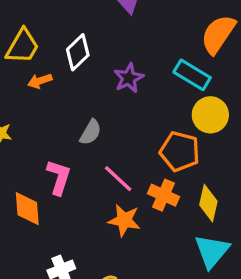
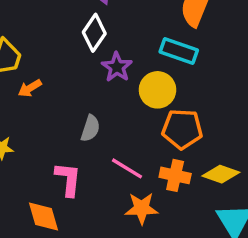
white diamond: (78, 52) -> (94, 33), moved
yellow circle: (210, 115) -> (157, 90), moved
yellow diamond: (208, 203) -> (221, 174), turned -72

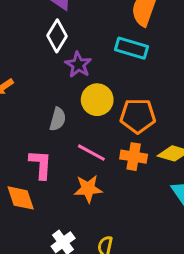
yellow circle: (157, 90) -> (97, 100), moved
orange star: (142, 208) -> (88, 189), moved

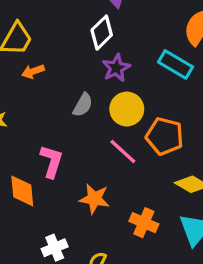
gray semicircle: (58, 119) -> (83, 105), moved
pink line: (91, 153) -> (123, 151), moved
orange cross: (134, 157) -> (144, 223), moved

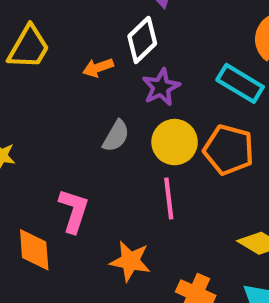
orange arrow: (33, 71) -> (98, 68), moved
orange pentagon: (165, 136) -> (229, 150), moved
pink line: (123, 151) -> (169, 199), turned 40

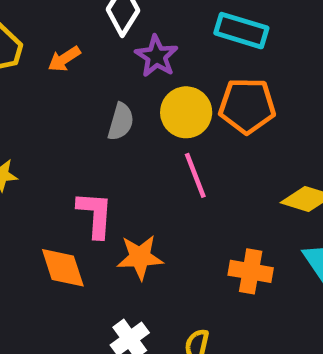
orange arrow: (98, 68) -> (64, 59), moved
orange star: (130, 261) -> (140, 257), moved

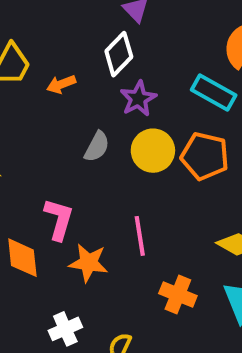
pink line: (195, 175) -> (140, 236), moved

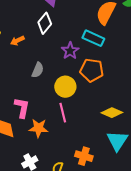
purple star: (138, 99) -> (70, 51), moved
yellow circle: (153, 151) -> (65, 87), moved
orange cross: (178, 295) -> (84, 156), moved

